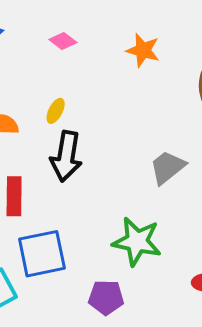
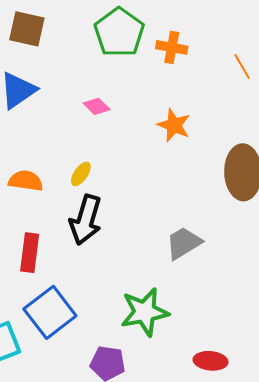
green star: (137, 242) -> (145, 312), turned -30
blue square: (42, 254) -> (50, 312), turned -33

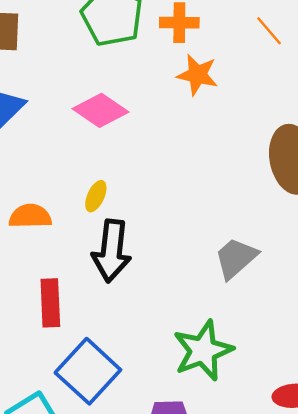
pink diamond: (97, 106) -> (100, 110), size x1.6
orange star: (174, 125) -> (197, 75), moved

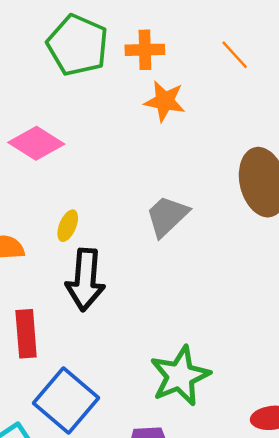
pink diamond: (100, 110) -> (36, 143), moved
gray trapezoid: (236, 258) -> (167, 216), moved

